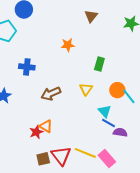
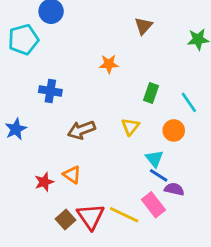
cyan line: (129, 96) -> (189, 102), moved
red star: (36, 132) -> (44, 182), moved
brown square: (43, 159) -> (65, 219), turned -32
pink rectangle: (107, 159) -> (153, 205), moved

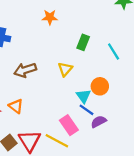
orange circle: (174, 130) -> (100, 86), moved
purple semicircle: (174, 189) -> (99, 122), turned -42
pink rectangle: (153, 205) -> (69, 125), moved

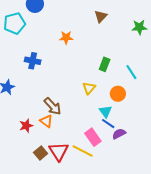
orange star: (50, 17) -> (66, 38), moved
brown arrow: (25, 70) -> (53, 106), moved, turned -114
orange circle: (100, 86) -> (118, 94), moved

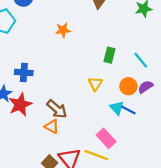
blue cross: (33, 61) -> (24, 72), moved
blue line: (108, 124) -> (128, 110), moved
red star: (26, 126) -> (20, 105), moved, size x1.5
purple semicircle: (119, 134) -> (145, 87), moved

